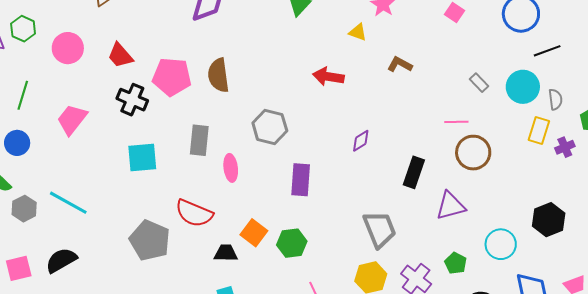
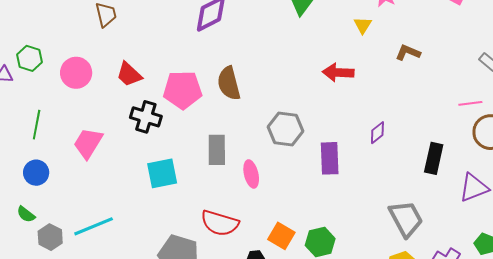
yellow triangle: (358, 32) -> (363, 25), turned 48
purple rectangle: (301, 180) -> (330, 158), moved
cyan line: (68, 203) -> (94, 226), turned -45

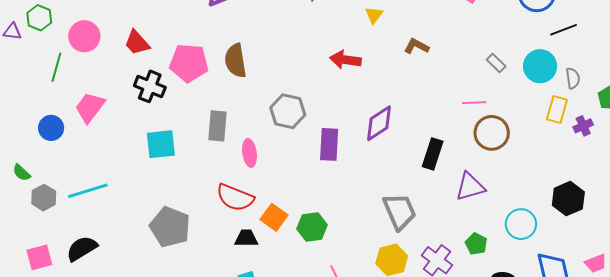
green line: (37, 125) -> (56, 67), moved
purple diamond: (377, 133) -> (379, 123), size x1.6
blue circle: (36, 173) -> (51, 128), moved
red semicircle: (220, 223) -> (235, 198), moved

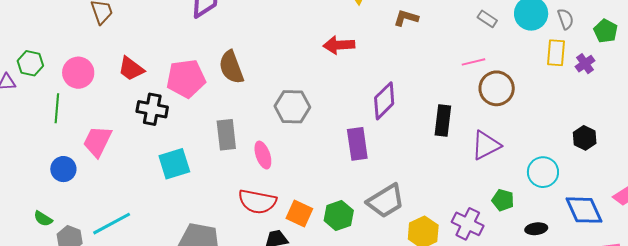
purple rectangle: (329, 144) -> (357, 144), moved
black hexagon: (568, 199) -> (585, 138), size x0.7
gray trapezoid: (400, 211) -> (386, 201), moved, turned 93

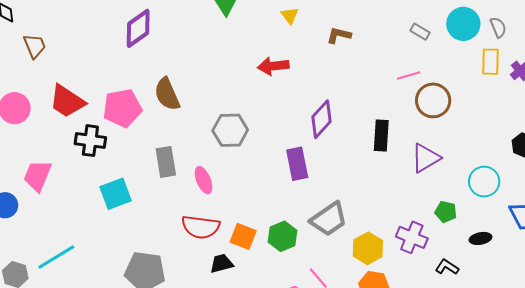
red trapezoid: (131, 69) -> (67, 101), size x1.4

